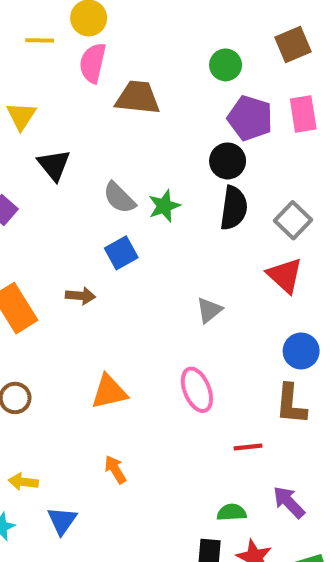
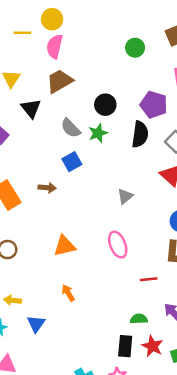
brown trapezoid: (138, 98) -> (60, 81), moved, turned -36
purple pentagon: (250, 118) -> (154, 105), moved
black circle: (228, 161) -> (105, 105), moved

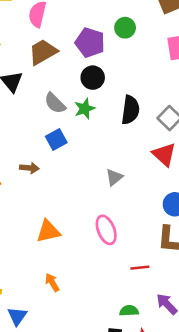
green circle: (135, 48) -> (125, 28), moved
purple pentagon: (154, 105) -> (90, 43), moved

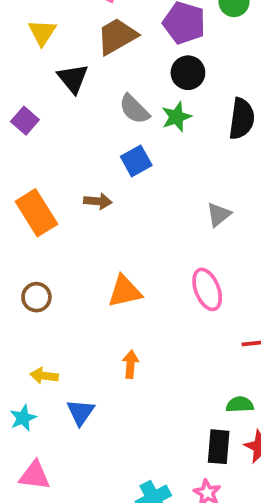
orange arrow: (52, 282) -> (130, 364), turned 36

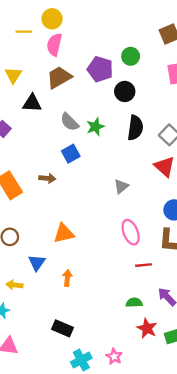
black circle: (188, 73) -> (125, 91), moved
black triangle: (73, 78) -> (32, 103), turned -48
pink ellipse: (207, 289) -> (131, 232), moved
blue triangle: (81, 412) -> (37, 263), moved
black rectangle: (219, 447) -> (63, 328), moved, turned -72

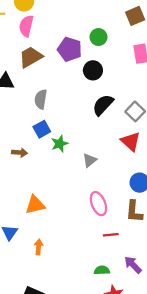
gray semicircle: (70, 122) -> (41, 99), turned 54
green star: (95, 127) -> (60, 144), moved
black semicircle: (135, 128) -> (103, 105), turned -145

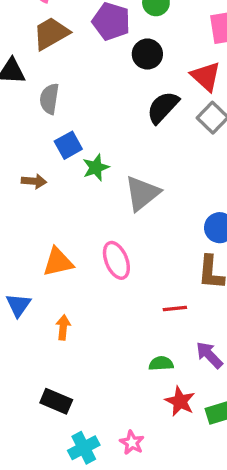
gray semicircle: (41, 99) -> (49, 99), moved
red triangle: (131, 141) -> (206, 76), moved
gray triangle: (90, 160) -> (142, 193), size x1.6
pink ellipse: (98, 204) -> (116, 260), moved

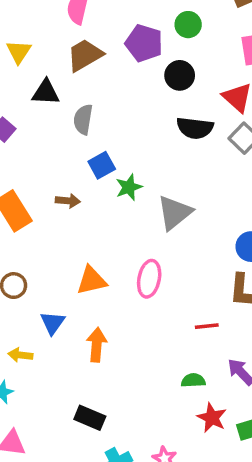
black semicircle: (163, 107) -> (195, 128), turned -126
pink ellipse: (116, 260) -> (149, 279), turned 33
orange arrow: (63, 327) -> (97, 345), size x1.4

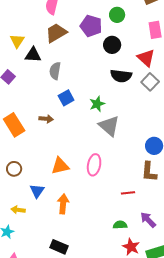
yellow triangle: (19, 52) -> (17, 41), moved
green star: (129, 187) -> (97, 104), moved
gray triangle: (175, 213) -> (109, 126), turned -40

